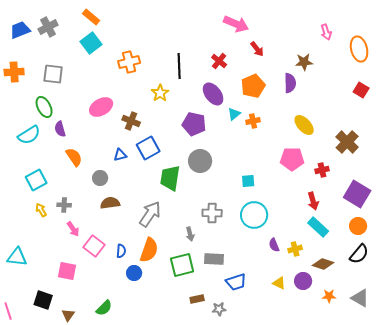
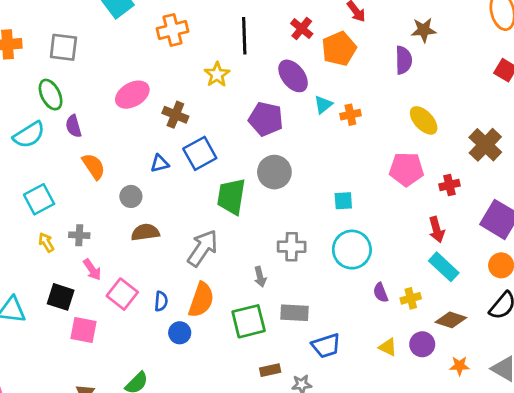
orange pentagon: (253, 86) -> (339, 49), moved
black square: (43, 300) -> (61, 297), moved

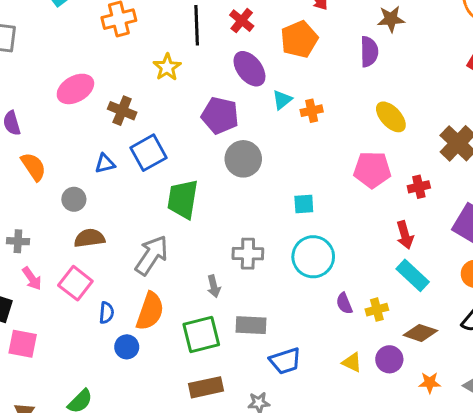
red cross: (302, 29) -> (242, 21), moved
gray circle: (274, 172) -> (243, 159), moved
pink square: (122, 294) -> (75, 283), moved
brown rectangle: (270, 370) -> (206, 387), moved, size x1.5

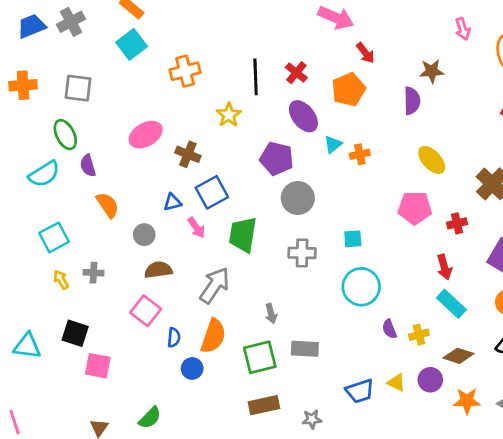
gray cross: (248, 254) -> (302, 253), moved
pink arrow: (32, 279) -> (196, 228), moved
blue trapezoid: (285, 361) -> (360, 391), moved
orange star: (430, 383) -> (467, 401), size x1.4

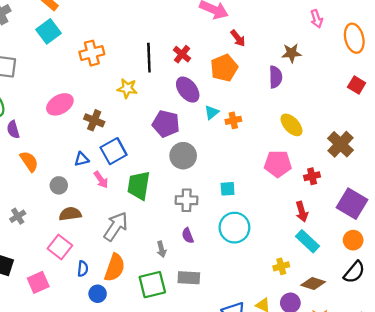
yellow star: (229, 115) -> (127, 88), turned -30
gray cross: (93, 273) -> (18, 216), turned -35
purple semicircle: (389, 329) -> (188, 236), moved
pink square: (98, 366) -> (38, 282), moved, turned -35

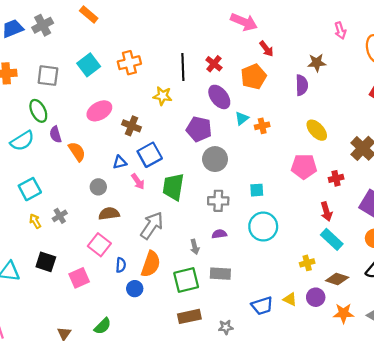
cyan square: (49, 31) -> (89, 65), moved
orange semicircle: (29, 161) -> (77, 152), moved
purple semicircle: (188, 236) -> (219, 234), turned 104

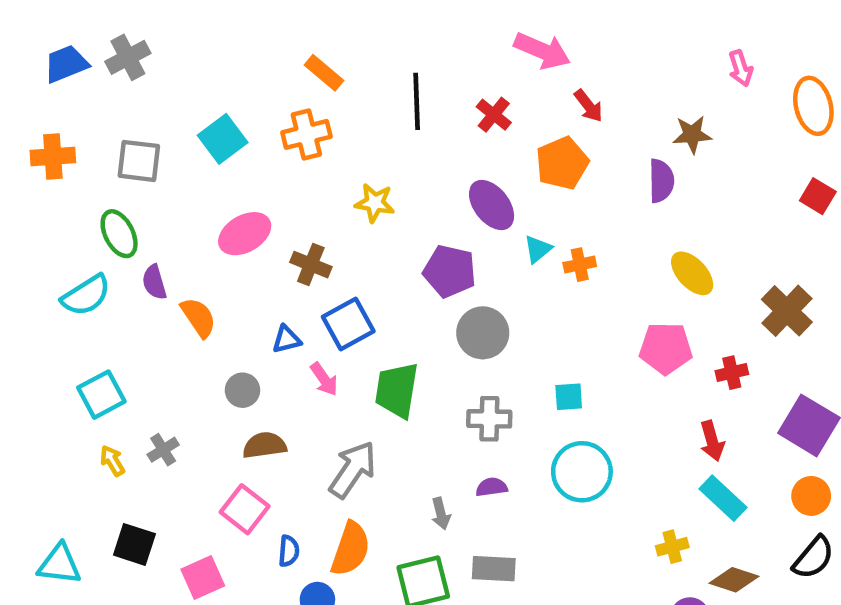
orange rectangle: (89, 14) -> (324, 73), moved
red cross: (214, 64) -> (494, 115), moved
black line: (183, 67) -> (417, 101), moved

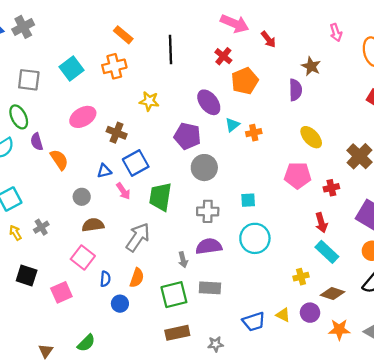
red arrow: (589, 106) -> (268, 39), moved
red cross: (494, 115) -> (223, 56), moved
brown star: (692, 134) -> (311, 66), turned 30
purple semicircle: (492, 487) -> (209, 246), size x1.6
orange semicircle: (350, 549) -> (137, 278), size x0.7

